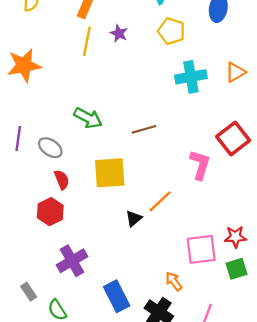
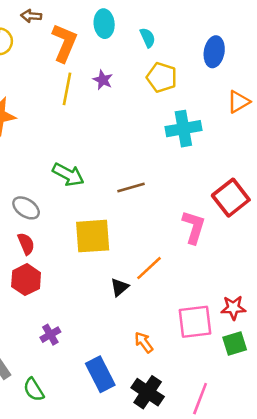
orange triangle: (235, 72) -> (238, 102), moved
red semicircle: (62, 180) -> (26, 244), moved
purple cross: (72, 261) -> (50, 335), size x0.6
orange arrow: (174, 281) -> (144, 342), moved

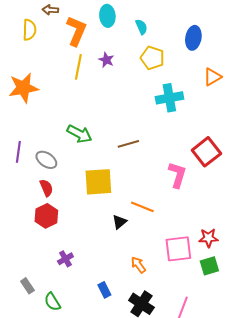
orange line: (149, 268) -> (142, 207), turned 65
blue rectangle: (100, 374) -> (104, 290), size x0.6

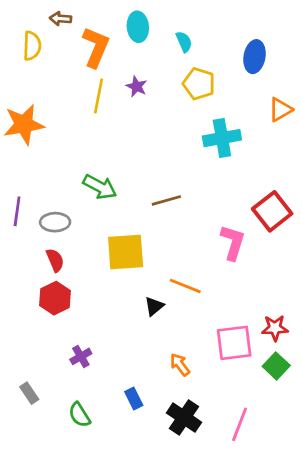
gray ellipse: (46, 160) -> (55, 222), turned -35
green square: (209, 266) -> (276, 366), turned -30
green semicircle: (52, 302) -> (79, 415), moved

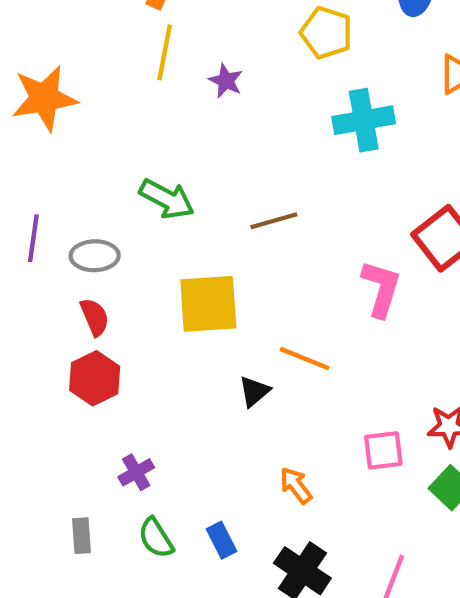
purple star: (136, 86) -> (226, 81), moved
pink square: (234, 343) -> (383, 450), size x0.7
gray rectangle: (29, 393) -> (81, 536), moved, turned 30
green semicircle: (79, 415) -> (156, 538), moved

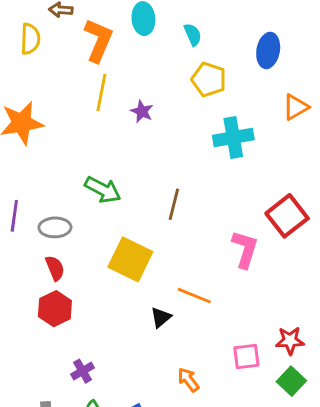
brown line: (274, 221) -> (174, 204), turned -60
yellow square: (208, 304) -> (130, 259), turned 30

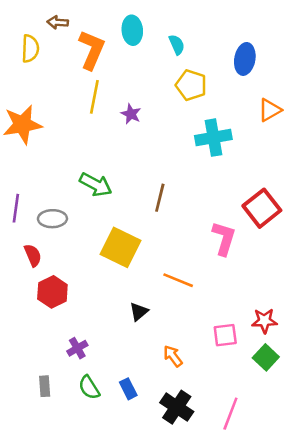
red semicircle: (55, 268) -> (33, 255), moved
black triangle: (161, 317) -> (139, 312), moved

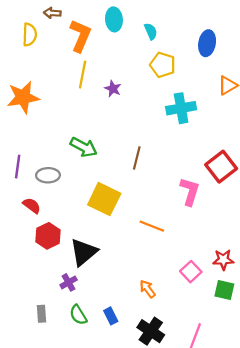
red semicircle: (33, 255) -> (32, 206), turned -30
black triangle: (139, 312) -> (84, 252), moved, size x1.8
pink square: (225, 335) -> (191, 272), turned -36
green square: (266, 357) -> (224, 290), turned -30

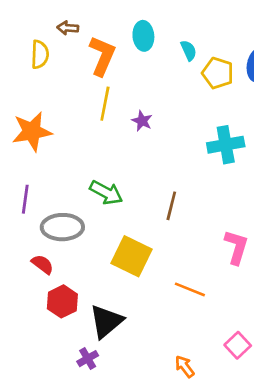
yellow pentagon: (163, 65) -> (218, 73), moved
purple line: (18, 167) -> (25, 199), moved
gray ellipse: (48, 175) -> (62, 227), size x1.4

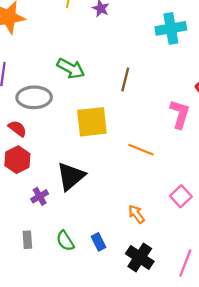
yellow square: (131, 256) -> (92, 122), turned -32
red hexagon: (62, 301) -> (17, 160), moved
purple cross: (88, 359) -> (40, 196), moved

